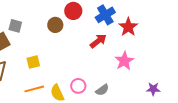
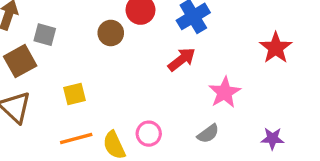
red star: (128, 27) -> (276, 48), moved
gray semicircle: (102, 90) -> (208, 134), moved

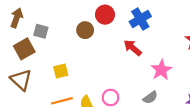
red arrow: (182, 59) -> (133, 48), turned -102

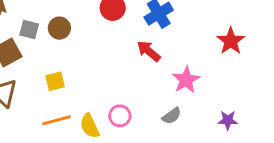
brown circle: (85, 30) -> (59, 28), moved

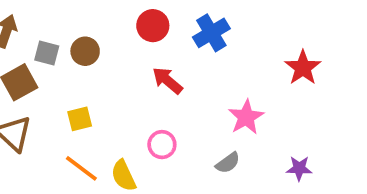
red arrow: (149, 51) -> (167, 80), moved
pink circle: (120, 116) -> (162, 145), moved
orange line: (57, 120) -> (81, 168), turned 52

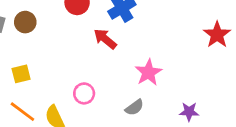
red star: (303, 68) -> (217, 35), moved
red arrow: (167, 80) -> (105, 39), moved

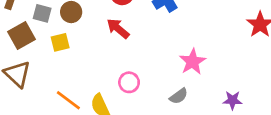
red arrow: (105, 39) -> (118, 29), moved
yellow square: (21, 74) -> (60, 42), moved

